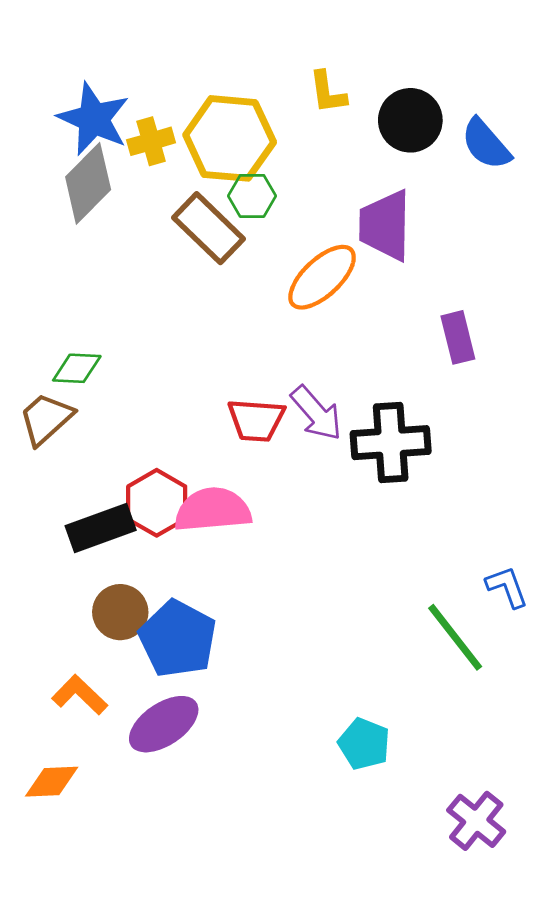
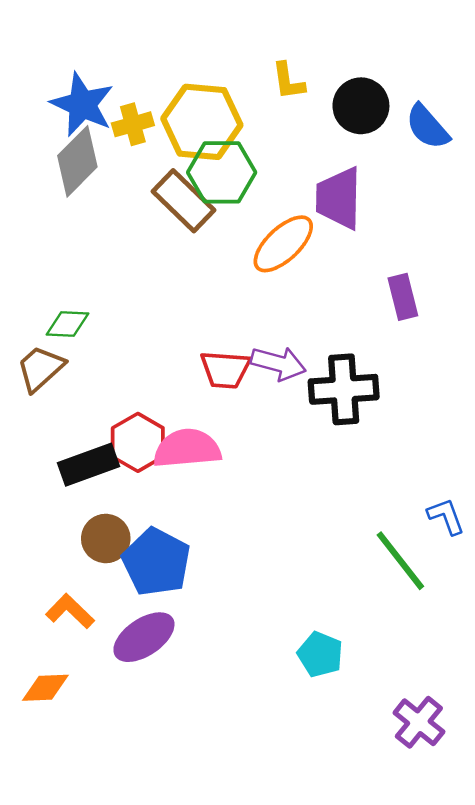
green hexagon: (252, 196) -> (222, 172), size x1.6
purple arrow: (316, 413) -> (278, 363), turned -34

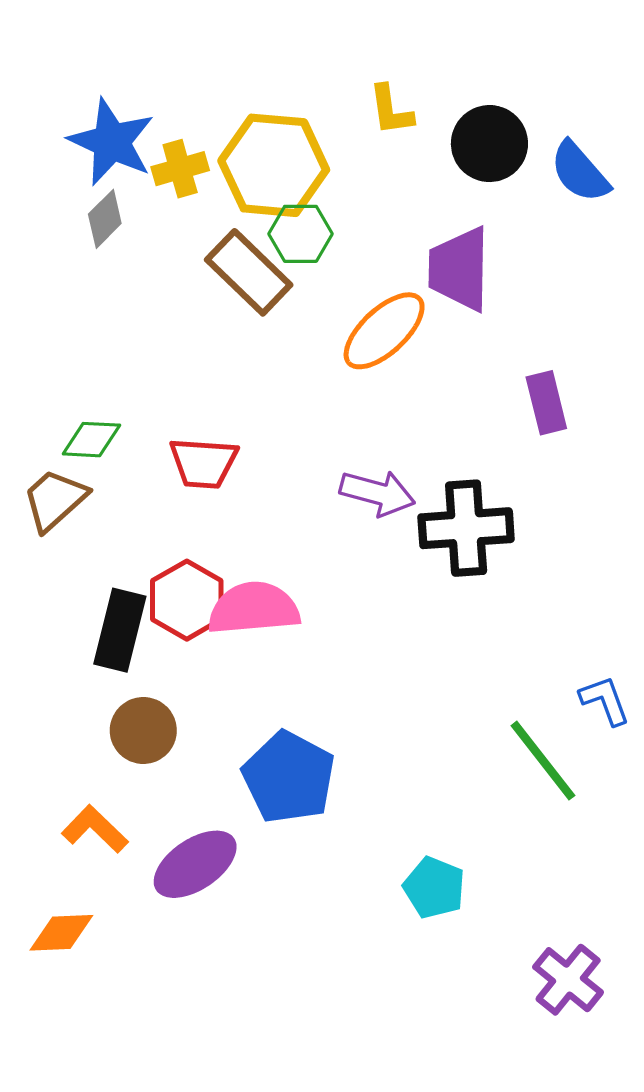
gray diamond: (77, 161) -> (105, 219), size x0.6
green hexagon: (222, 172) -> (300, 234), size x0.7
red trapezoid: (225, 370) -> (203, 463), moved
black rectangle: (88, 465) -> (120, 630), turned -56
blue pentagon: (156, 562) -> (289, 777), moved

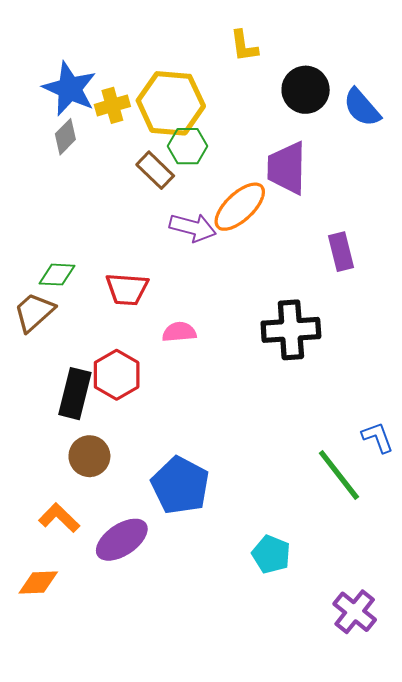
yellow L-shape: (391, 110) -> (244, 46), moved
brown rectangle: (249, 272) -> (155, 170), size x0.7
purple arrow: (377, 493) -> (193, 228), moved
pink semicircle: (254, 608) -> (179, 332), moved, size x0.6

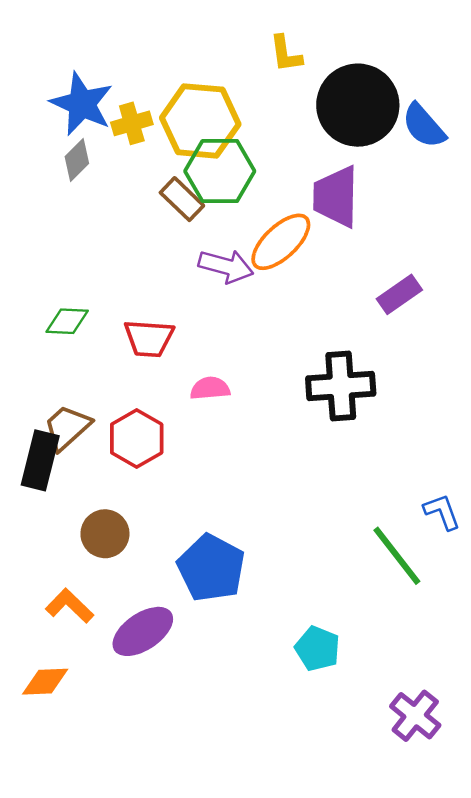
black circle: (306, 90) -> (358, 105), size x1.5
green hexagon: (188, 146) -> (220, 171), size x1.5
purple rectangle: (341, 252) -> (399, 294), turned 69
brown trapezoid: (34, 312) -> (67, 427), moved
black rectangle: (75, 394) -> (40, 460), moved

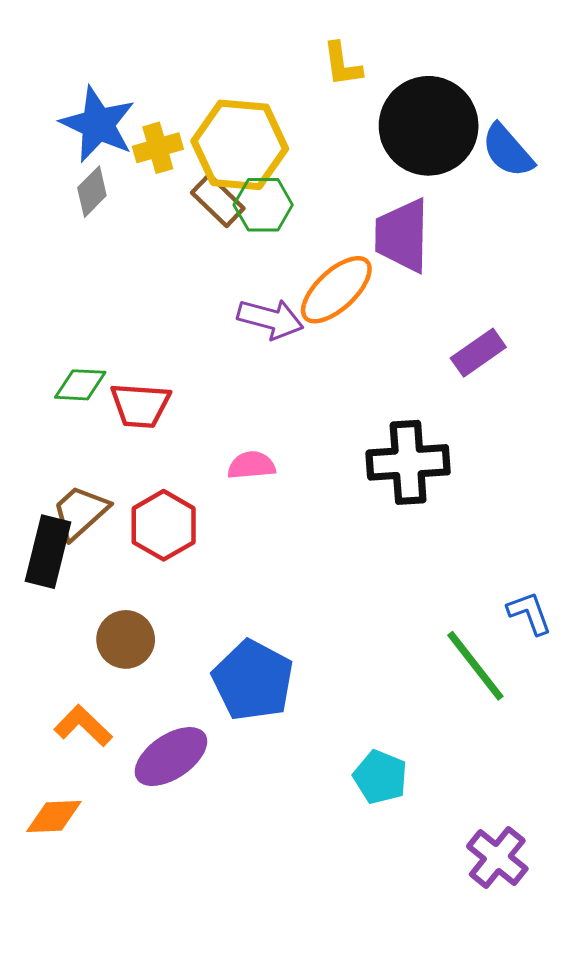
green hexagon: (220, 171) -> (263, 205), size x0.7
brown rectangle: (182, 199) -> (218, 200), moved
red trapezoid: (149, 338) -> (140, 405), moved

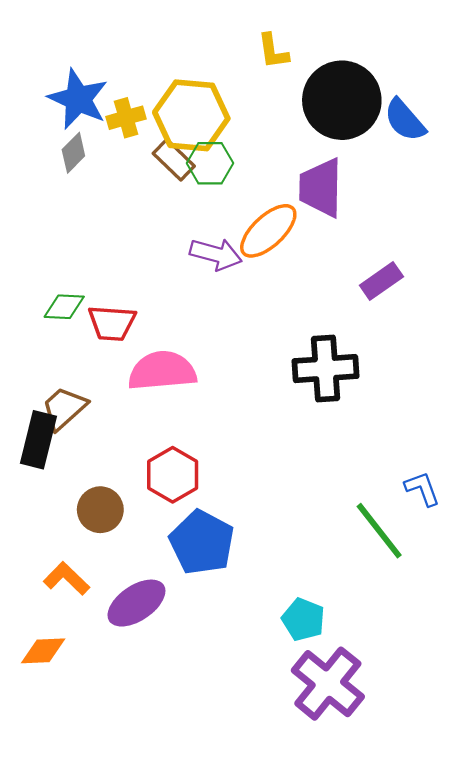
pink semicircle: (251, 465) -> (162, 371), moved, size x1.8
red hexagon: (164, 525) -> (173, 475), moved
purple cross: (497, 858) -> (328, 684), moved, size x1.5

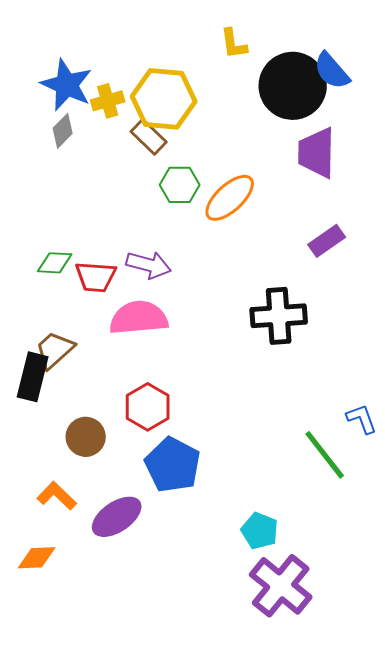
blue semicircle: (405, 120) -> (332, 71), moved
green hexagon: (210, 163) -> (180, 185), moved
purple trapezoid: (321, 188) -> (317, 153), moved
purple arrow: (216, 254) -> (149, 265), moved

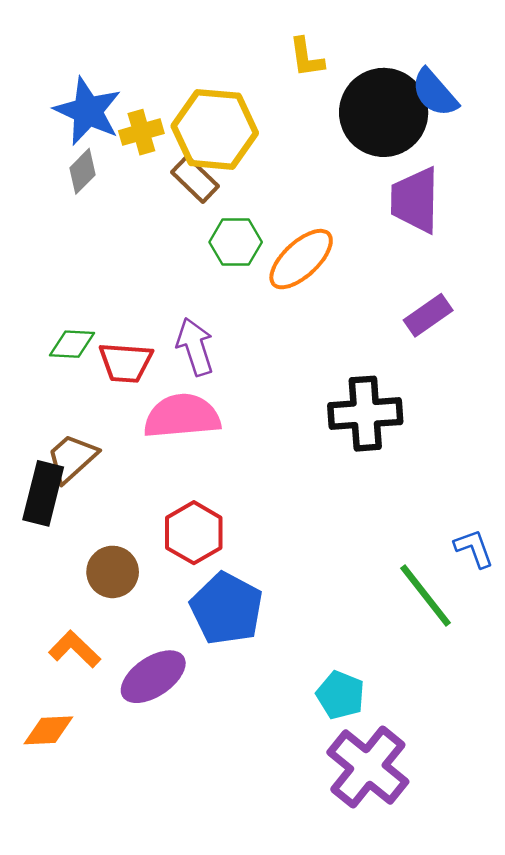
purple arrow: (149, 265) -> (195, 347), turned -123

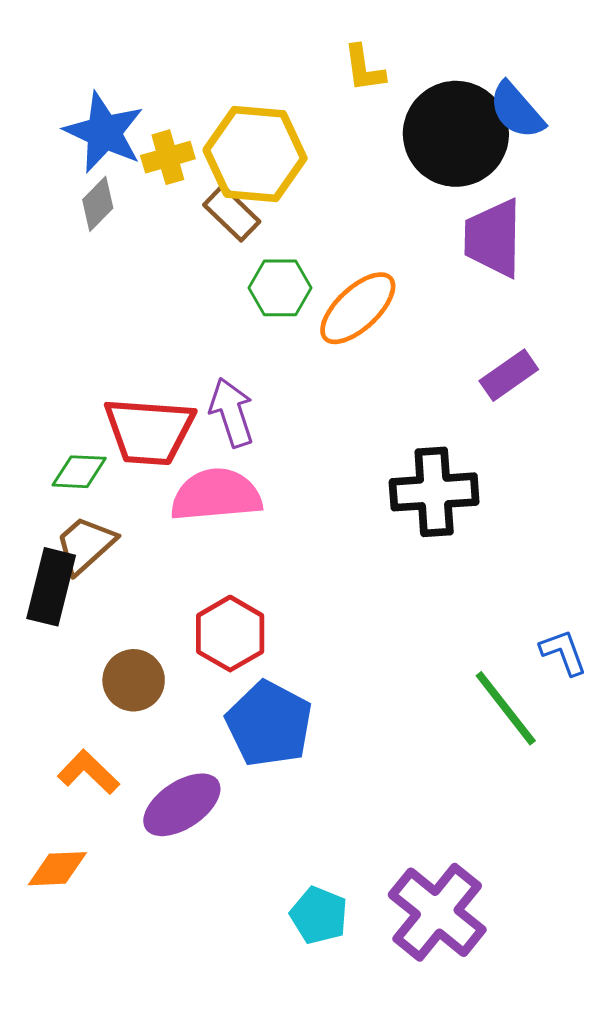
green diamond: (72, 344) -> (79, 472), moved
red trapezoid: (126, 362) -> (149, 431), size x1.4
cyan pentagon: (340, 695) -> (319, 915), moved

